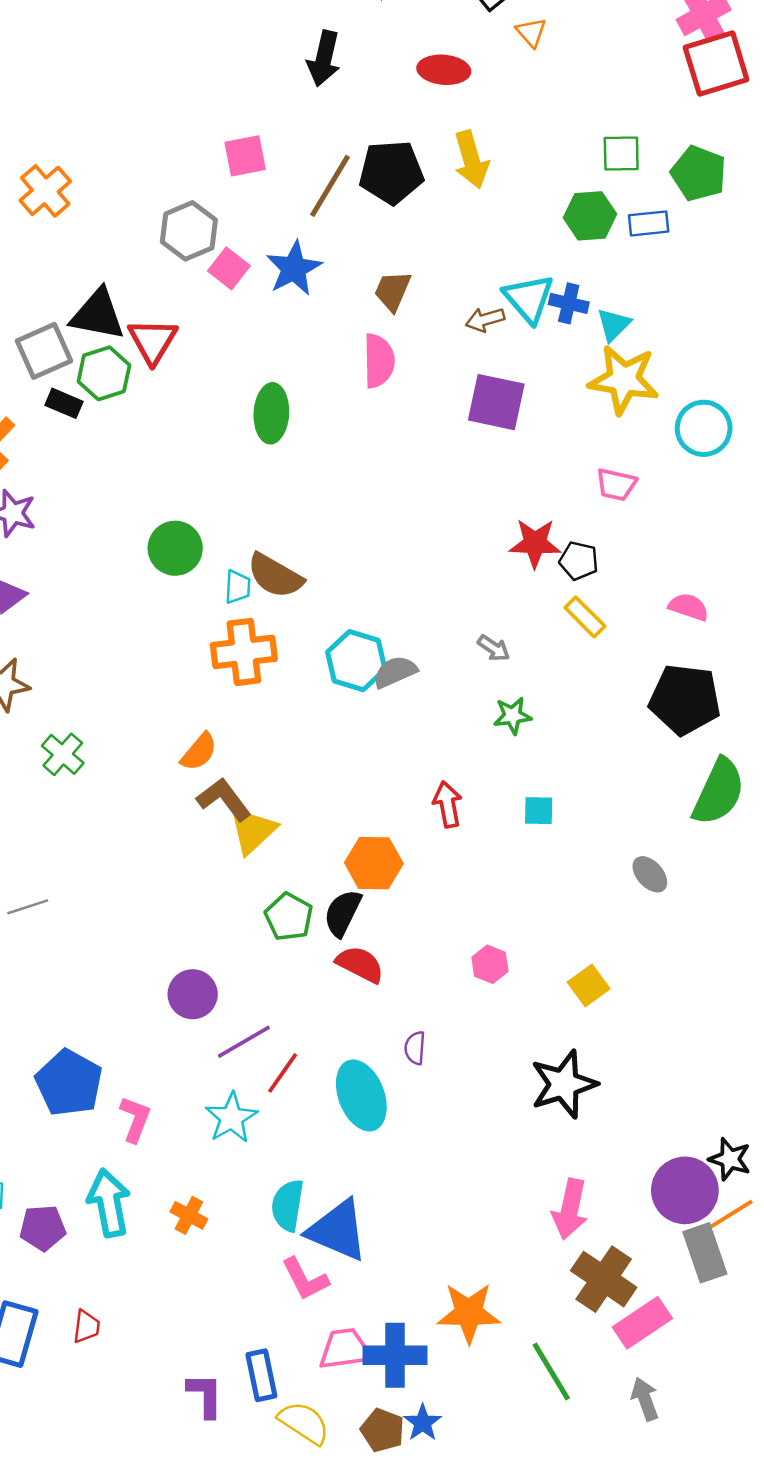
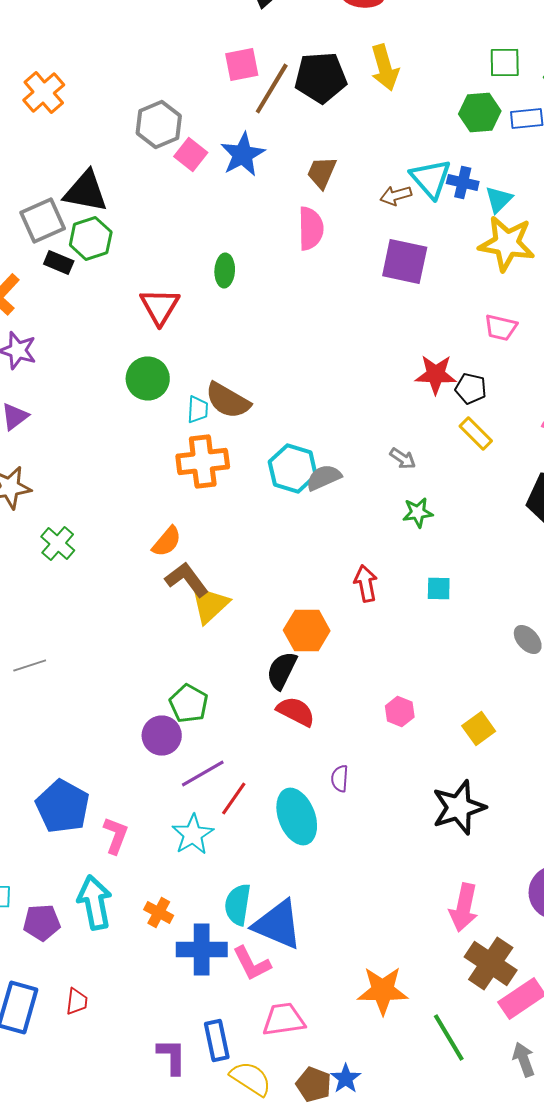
pink square: (245, 156) -> (242, 64), moved
red triangle: (153, 341) -> (160, 306), moved
green ellipse: (271, 413) -> (225, 270), size x0.7
green pentagon: (289, 917) -> (189, 704), moved
blue cross: (395, 1355) -> (202, 950), moved

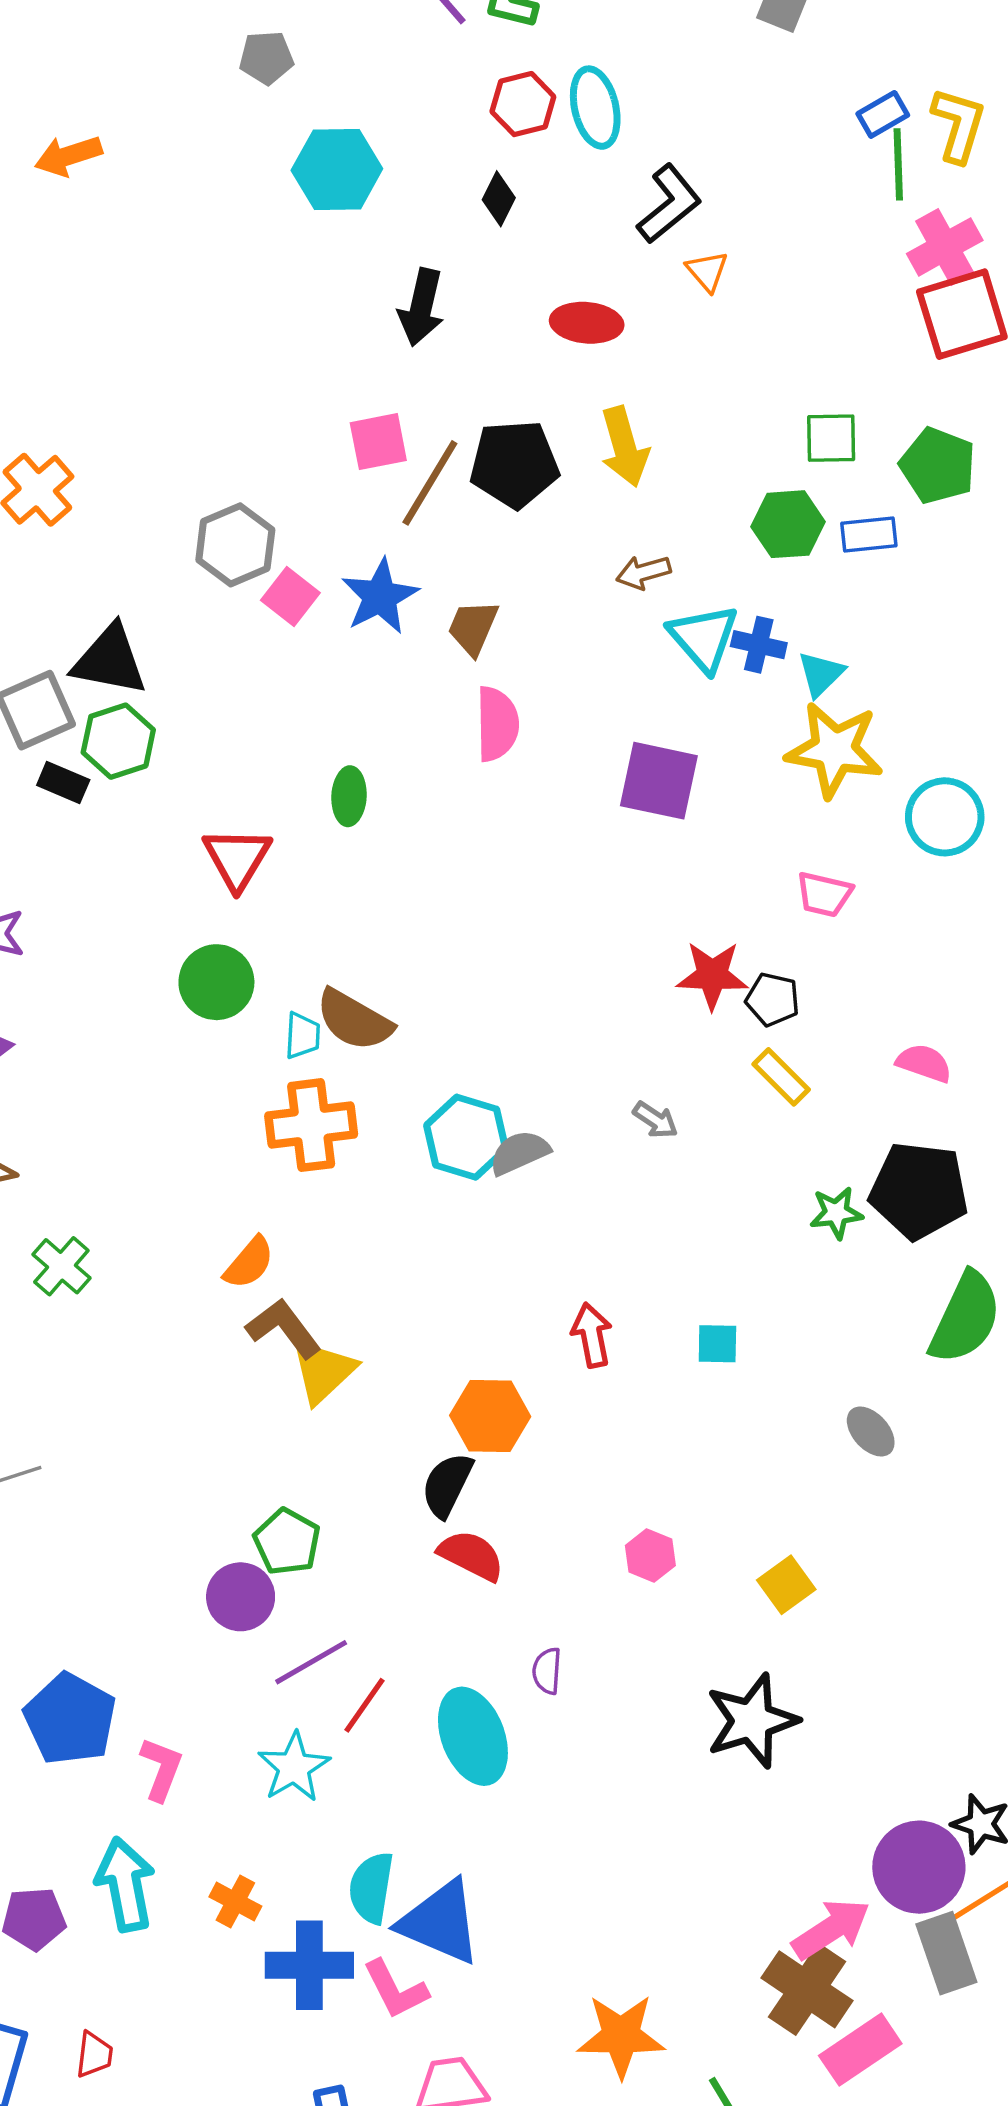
brown trapezoid: (322, 172) -> (473, 627), moved
brown arrow: (396, 196) -> (643, 572), moved
green star: (418, 512) -> (836, 1213), moved
pink arrow: (464, 908) -> (831, 1929), moved, turned -135

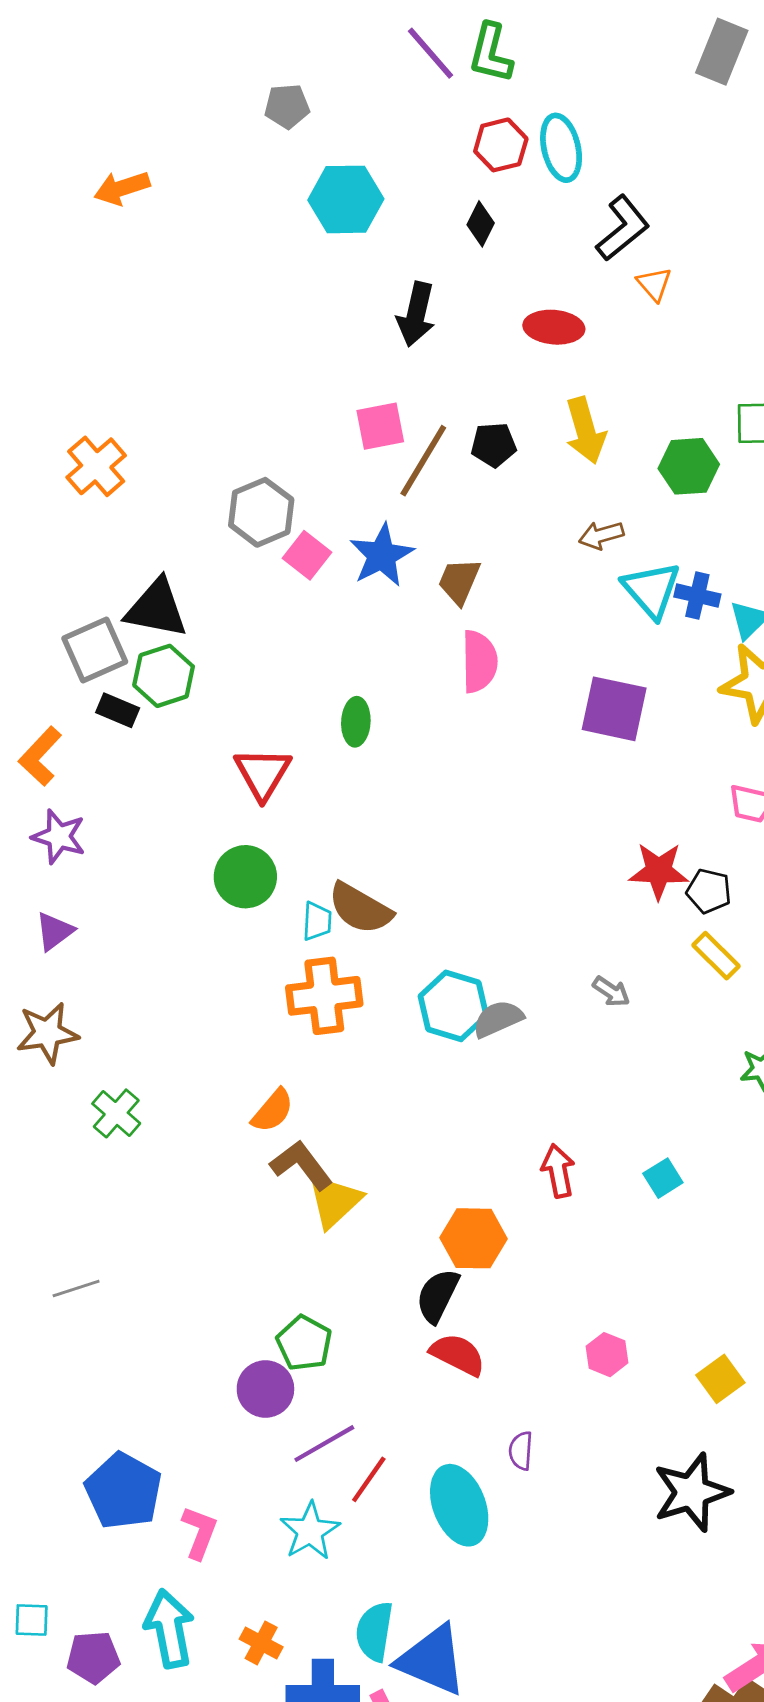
black pentagon: (514, 464) -> (494, 445), size x0.6
green hexagon: (788, 524) -> (689, 466), moved
cyan square: (717, 1344) -> (663, 1178), turned -33

